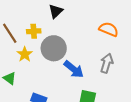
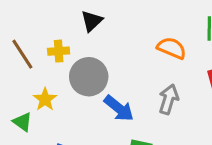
yellow star: (25, 54) -> (45, 99), moved

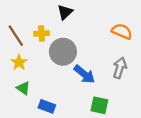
yellow star: (45, 99) -> (19, 62), moved
green triangle: (22, 122) -> (23, 88), moved

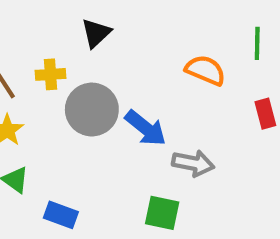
gray arrow: (120, 68) -> (193, 163), moved, turned 84
blue arrow: (84, 74) -> (146, 128), moved

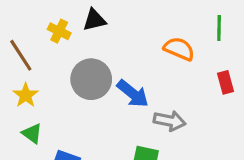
black triangle: (96, 33) -> (94, 20), turned 30
yellow cross: (51, 74) -> (59, 31), moved, turned 30

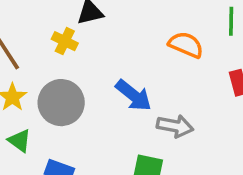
yellow cross: (59, 31) -> (65, 41), moved
gray circle: (91, 79) -> (61, 103), moved

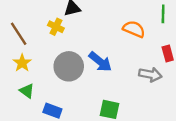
gray circle: (61, 103) -> (69, 66), moved
gray arrow: (175, 126) -> (150, 75), moved

